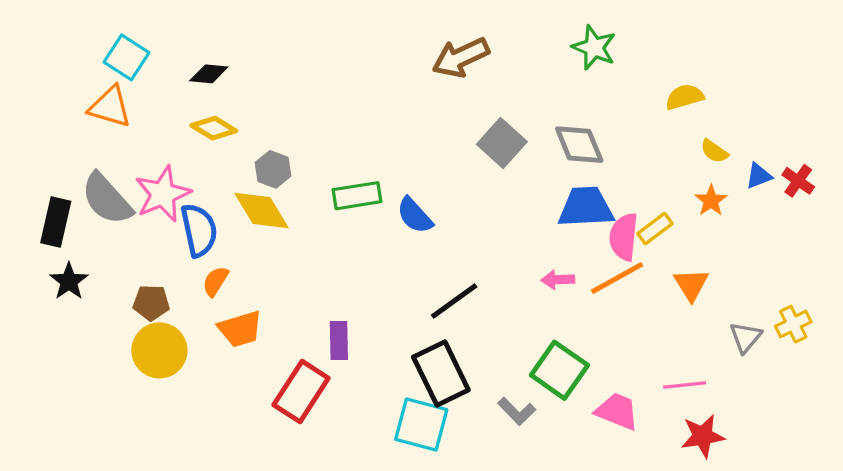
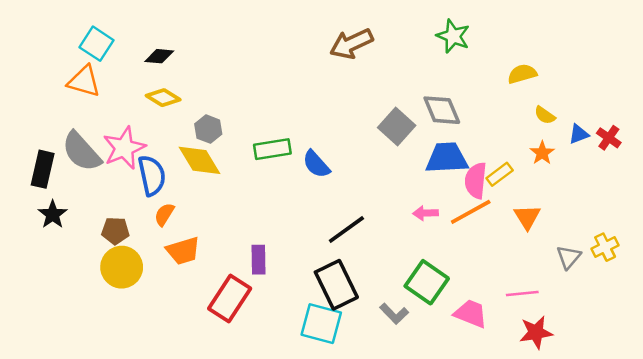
gray square: (502, 143) -> (397, 127), moved

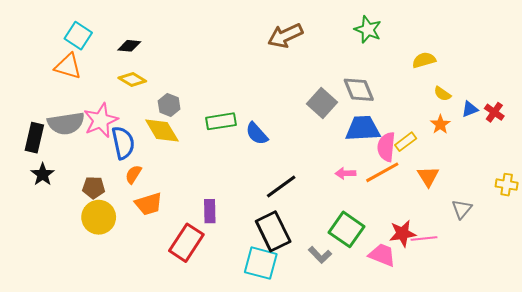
gray semicircle: (81, 152) -> (66, 123), turned -57
yellow cross: (605, 247) -> (507, 185), moved, turned 35
red star: (536, 332) -> (403, 233), moved

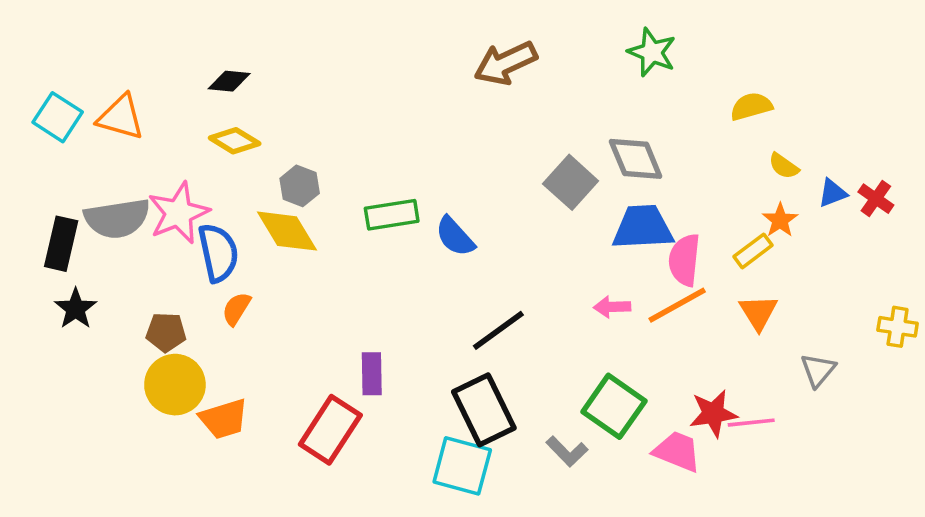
cyan square: (78, 36) -> (58, 117), moved
yellow rectangle: (406, 142) -> (753, 251), moved
orange trapezoid: (149, 204) -> (224, 419), moved

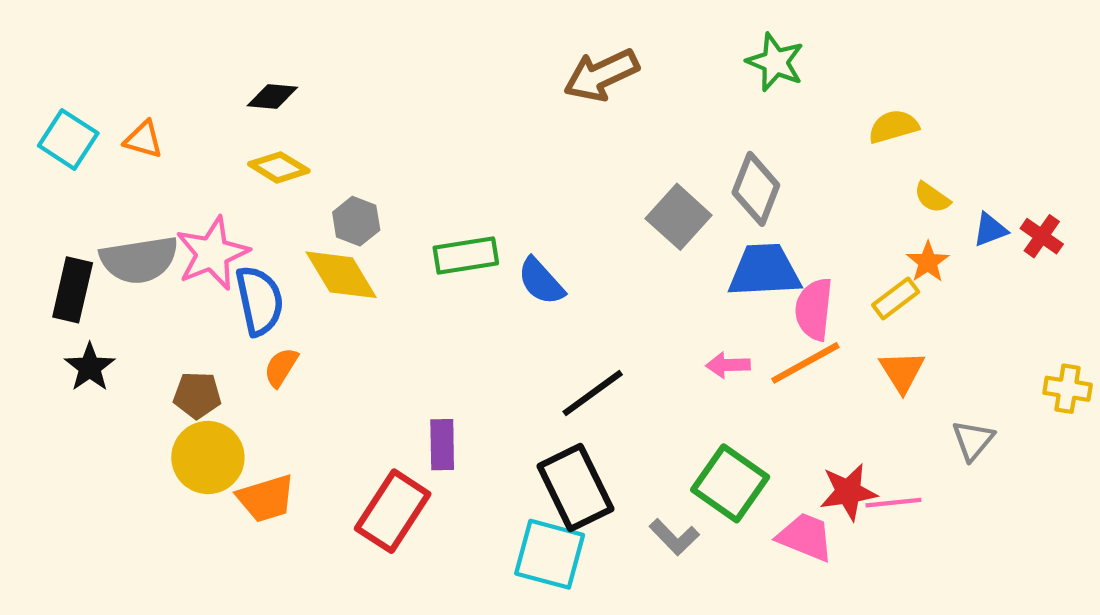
orange triangle: (121, 117) -> (143, 139), size x0.7
gray diamond: (636, 159) -> (756, 189), turned 44

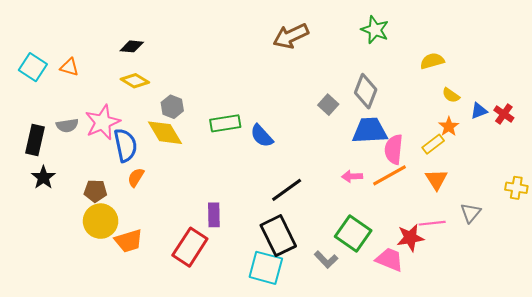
gray square: (679, 217) -> (328, 105), size x0.7
gray semicircle: (139, 260) -> (67, 125), size x0.6
pink line: (893, 503) -> (432, 223), moved

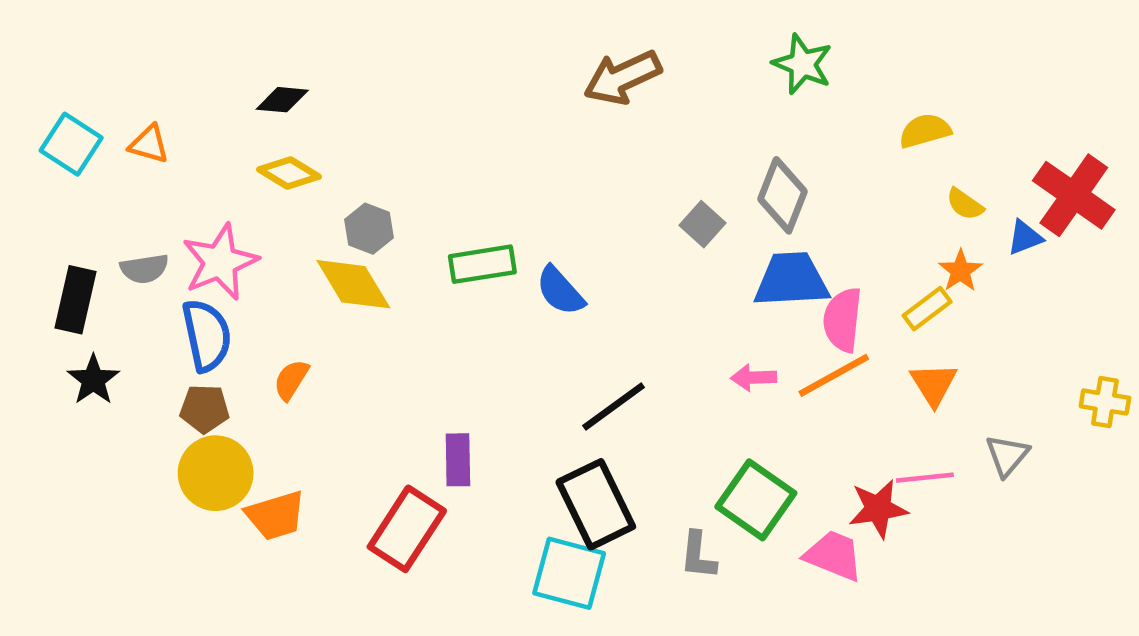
red cross: (504, 114) -> (1074, 195), moved, size x1.8
blue semicircle: (125, 145) -> (207, 335), moved
gray L-shape: (326, 260) -> (698, 555), turned 50

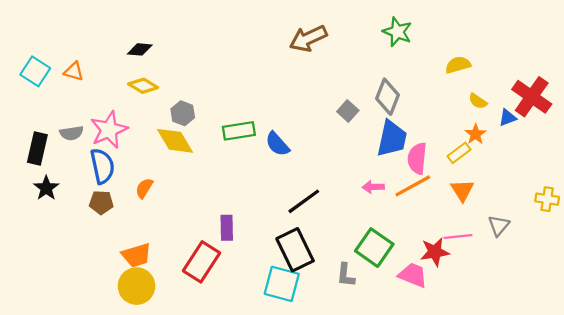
blue trapezoid: (791, 280) -> (392, 139), turned 105
yellow circle: (216, 473) -> (136, 286), moved

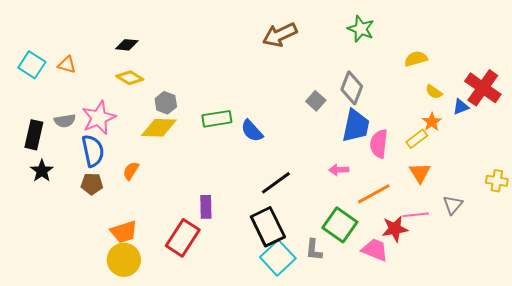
yellow diamond: (175, 141) -> (159, 128), turned -57
orange line: (413, 186) -> (374, 194), moved
cyan square: (282, 284) -> (278, 258), moved, turned 32

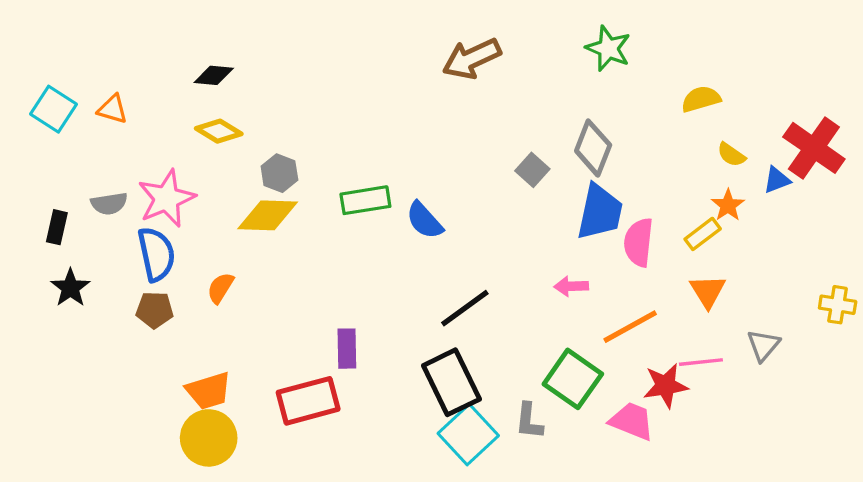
black rectangle: (34, 135) -> (57, 227), size x0.7
red rectangle: (183, 238) -> (308, 401), turned 42

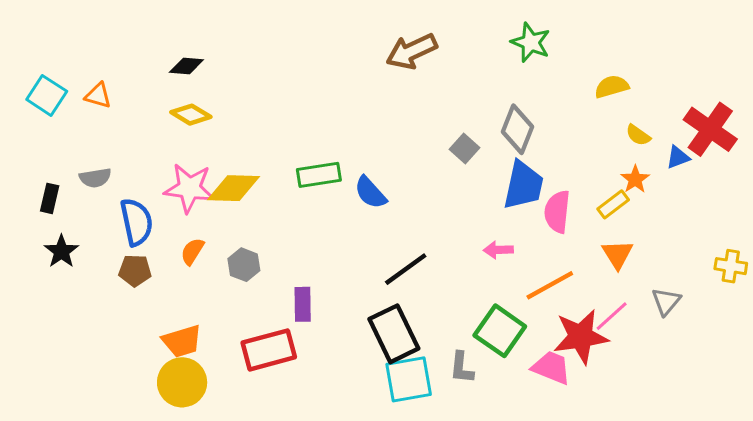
gray hexagon: (279, 173) -> (244, 265), moved
pink star: (166, 199) -> (189, 188), moved, turned 30
pink line: (701, 362) -> (612, 316), turned -36
red star: (666, 386) -> (581, 337), size x1.4
cyan square: (468, 435) -> (409, 379), turned 33

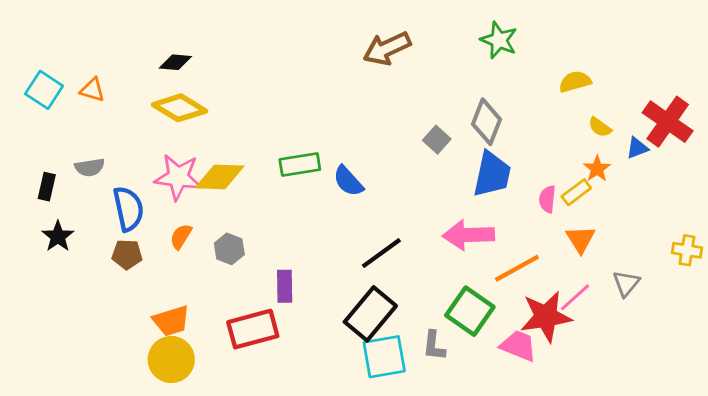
yellow diamond: (191, 115) -> (180, 108), size x1.4
pink semicircle: (557, 212) -> (547, 199), moved, size x0.7
pink arrow: (498, 250) -> (469, 235), size x1.8
black rectangle: (394, 334) -> (370, 314), turned 66

